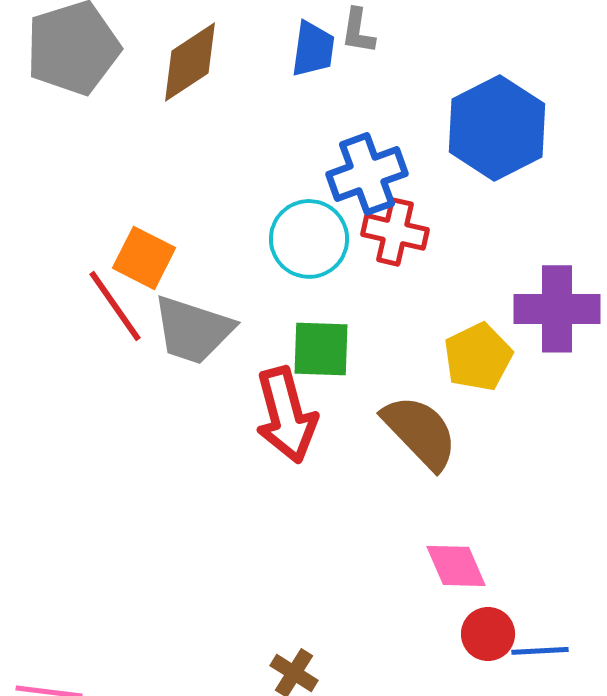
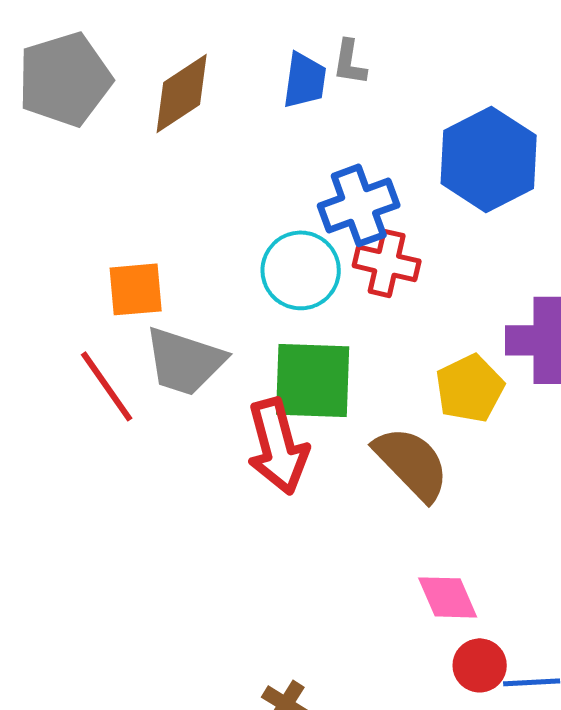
orange square: (144, 258) -> (136, 289), turned -32
red line: (115, 306) -> (107, 386), moved
green square: (321, 349) -> (313, 380), size x1.4

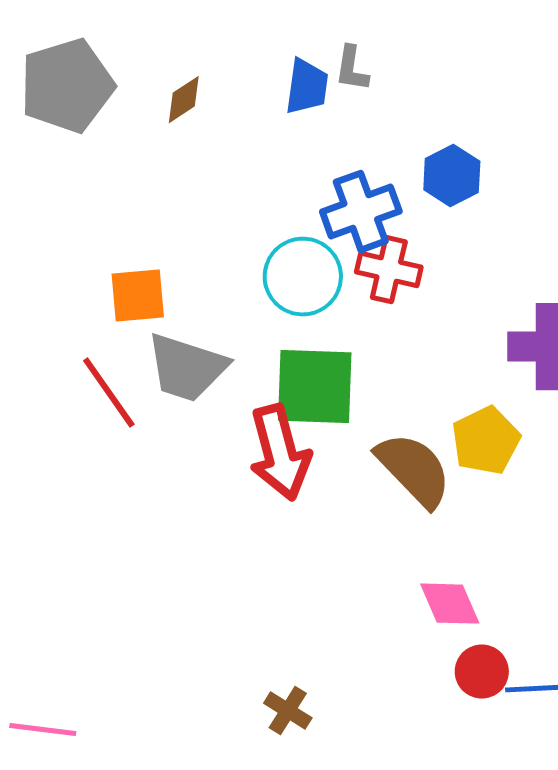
brown diamond: (182, 93) -> (184, 100), size x0.6
blue hexagon: (489, 159) -> (452, 176), moved, size x0.6
yellow pentagon: (470, 388) -> (486, 441), moved

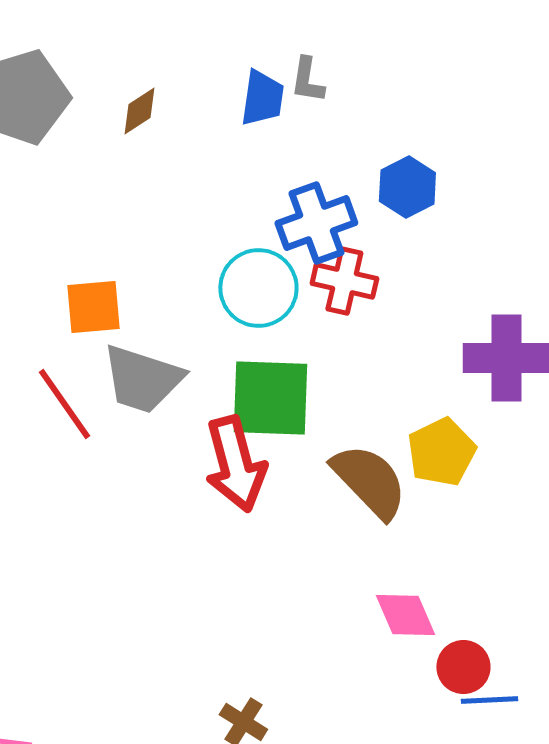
red circle: (482, 672) -> (463, 667), moved

